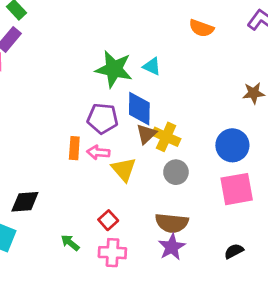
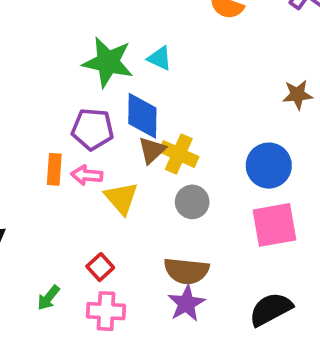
green arrow: (70, 243) -> (49, 298), turned -90
black semicircle: (234, 251) -> (271, 309), size x1.6

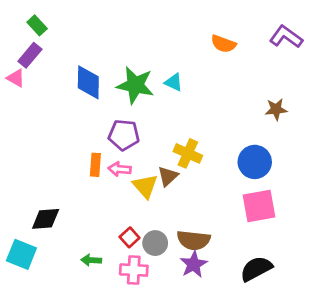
blue diamond: (142, 116) -> (88, 82), moved
brown triangle: (152, 150) -> (168, 176), moved
gray circle: (192, 202) -> (155, 243), moved
green arrow: (49, 298) -> (91, 260), turned 54

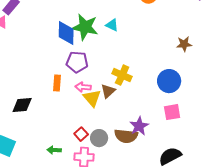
blue diamond: (88, 82) -> (66, 33), moved
pink arrow: (120, 169) -> (83, 87), moved
pink square: (259, 206) -> (172, 112), size x0.7
black diamond: (46, 219) -> (22, 105), moved
purple star: (194, 264) -> (139, 126), moved

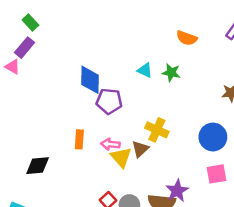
green star: (85, 27) -> (171, 73), moved, size x0.6
purple pentagon: (77, 62) -> (109, 101), moved

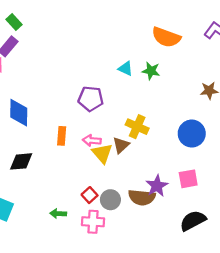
orange semicircle: (187, 38) -> (166, 37), size x1.4
blue diamond: (90, 80) -> (19, 113), moved
pink square: (216, 174) -> (188, 179), moved

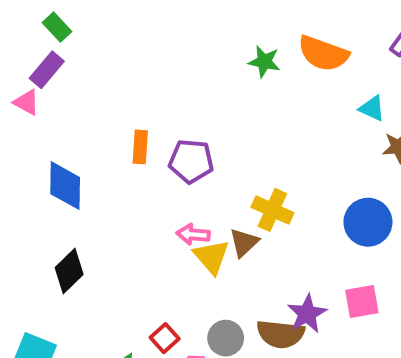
cyan triangle: (126, 69) -> (372, 108), moved
green star: (151, 71) -> (264, 62), moved
orange rectangle: (62, 136) -> (140, 147), moved
black diamond: (21, 161) -> (69, 271), turned -40
red square: (90, 195) -> (165, 338), moved

